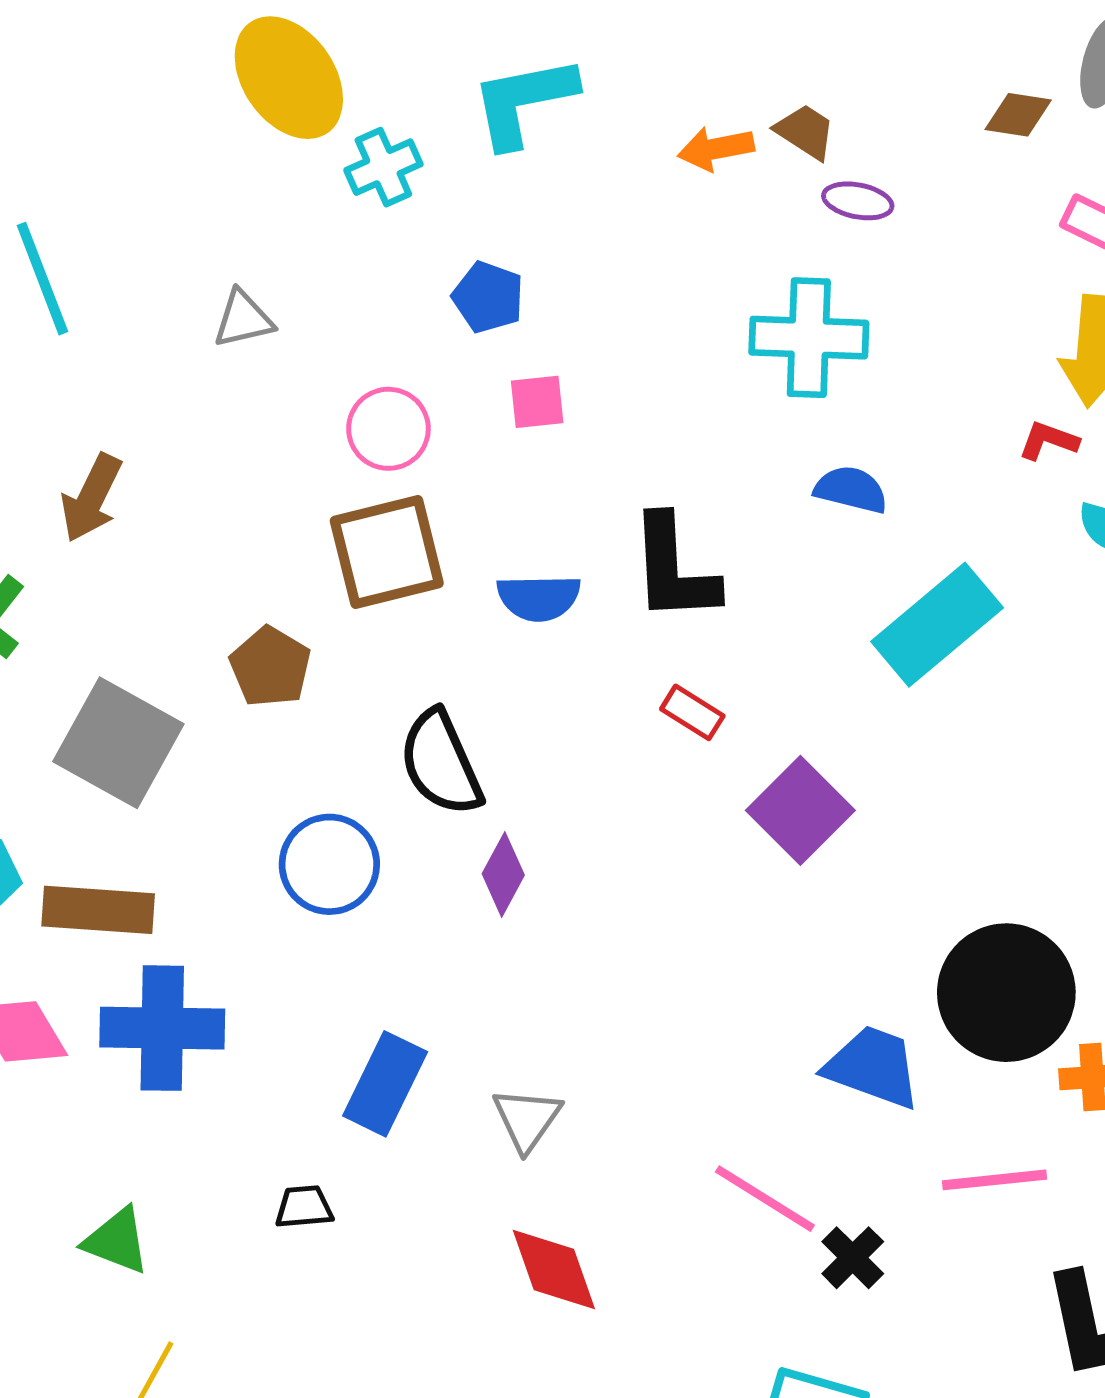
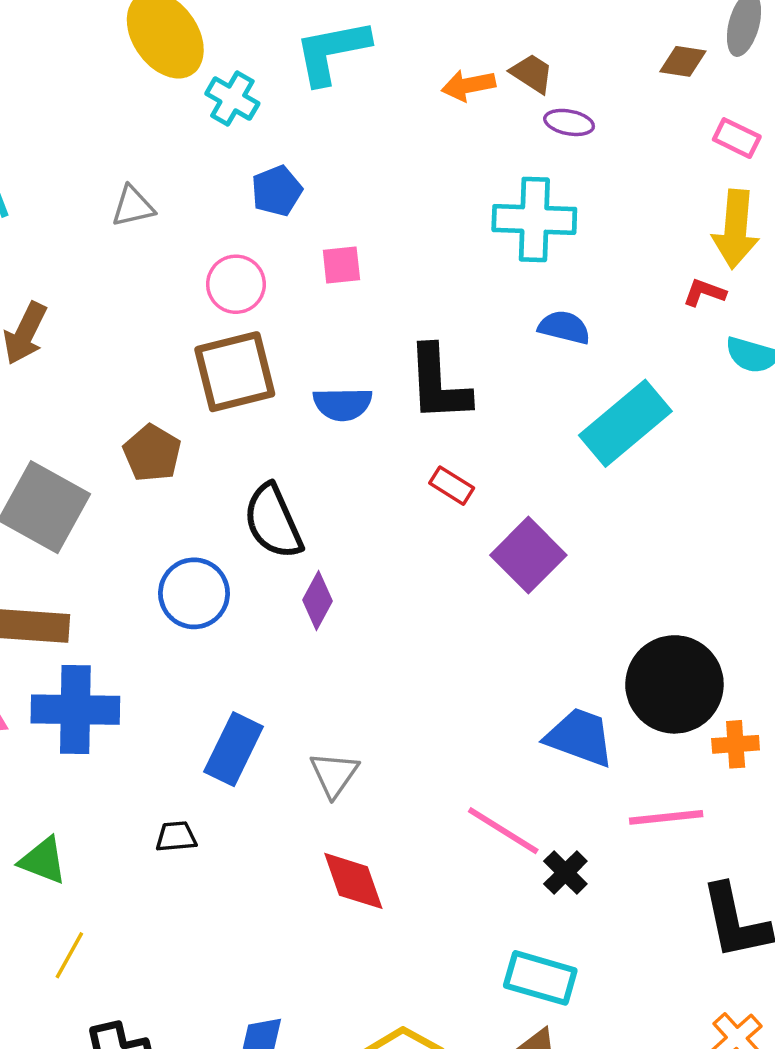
cyan cross: (383, 167) -> (232, 98), turned -36
blue pentagon: (488, 297) -> (277, 191), moved, turned 30

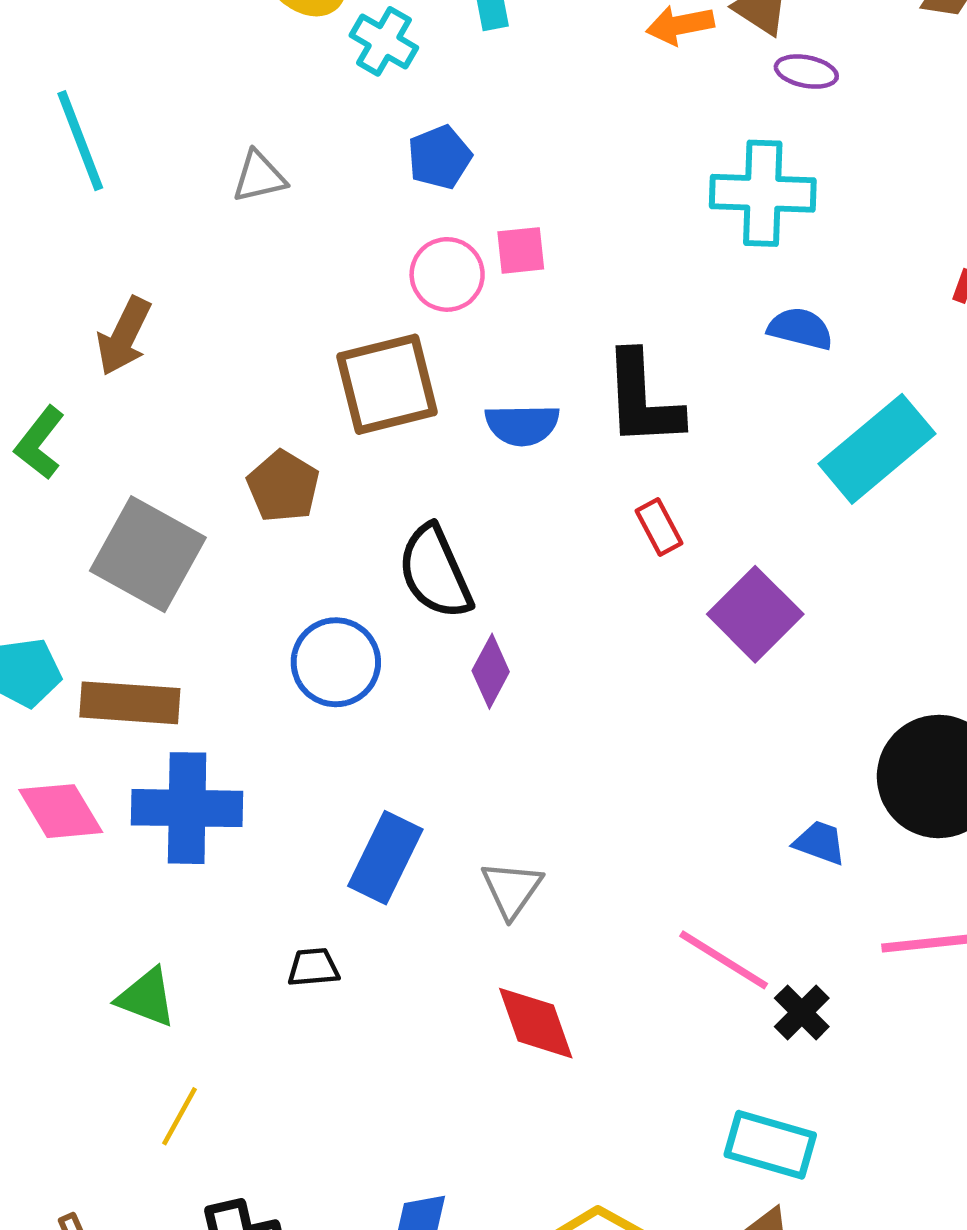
pink circle: (236, 284) -> (447, 274), moved
red rectangle: (452, 486) -> (659, 527), turned 30
blue trapezoid: (580, 737) -> (820, 843), size x0.6

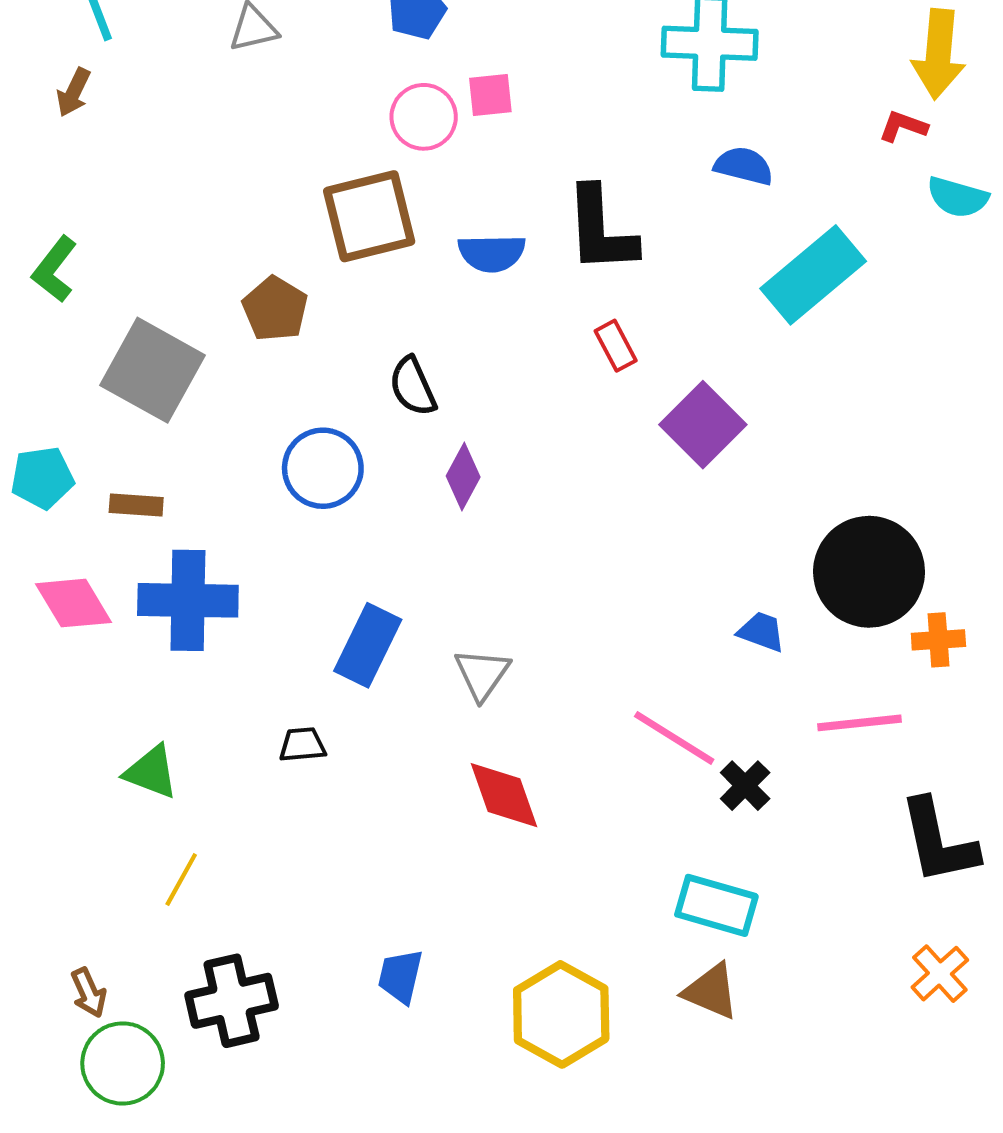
brown arrow: (124, 336) -> (74, 92), moved, size x0.7
black semicircle: (435, 572) -> (413, 387), size x0.7
brown rectangle: (130, 703) -> (136, 505), size x0.6

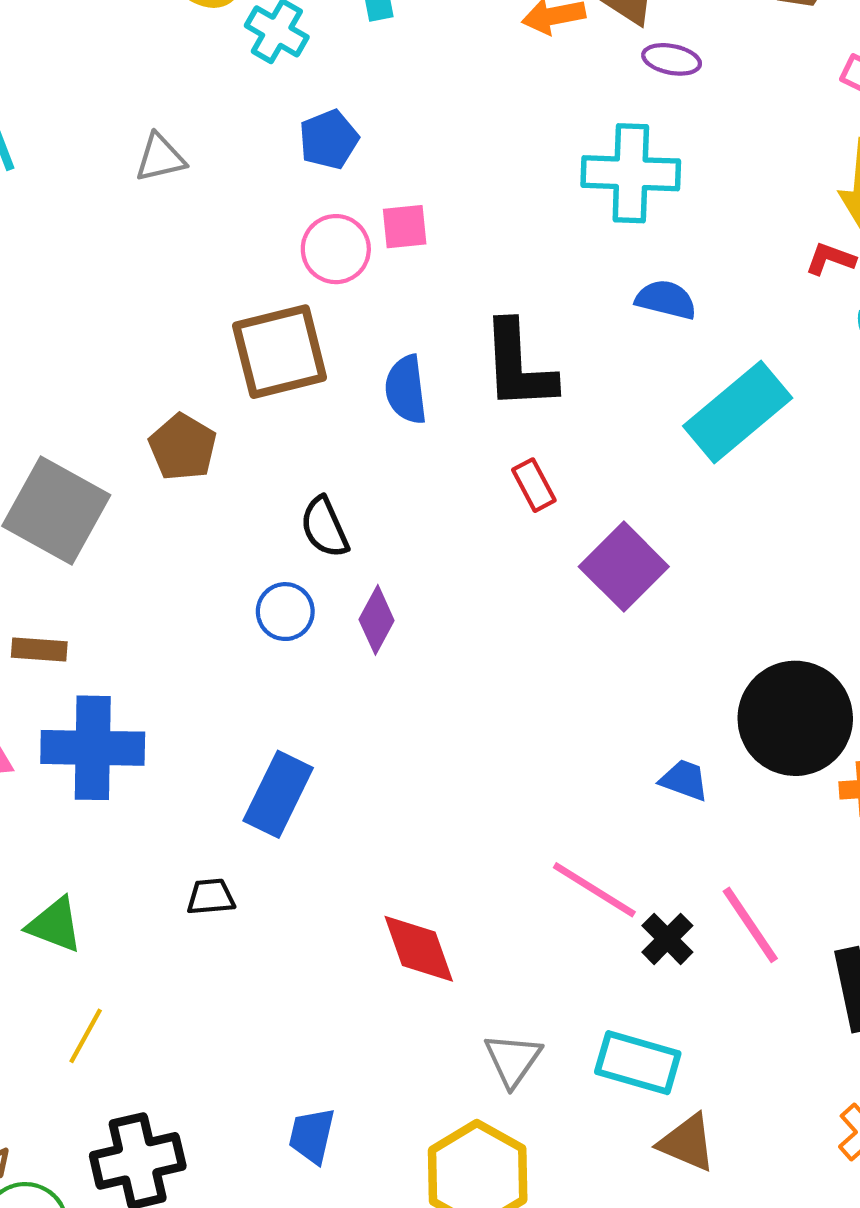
blue semicircle: (492, 253) -> (406, 390), turned 84
blue circle: (323, 468) -> (285, 612), moved, size x0.7
gray triangle: (482, 674) -> (513, 1060), moved
pink line: (859, 723) -> (750, 925), moved, turned 62
brown triangle: (711, 991) -> (687, 1143), moved

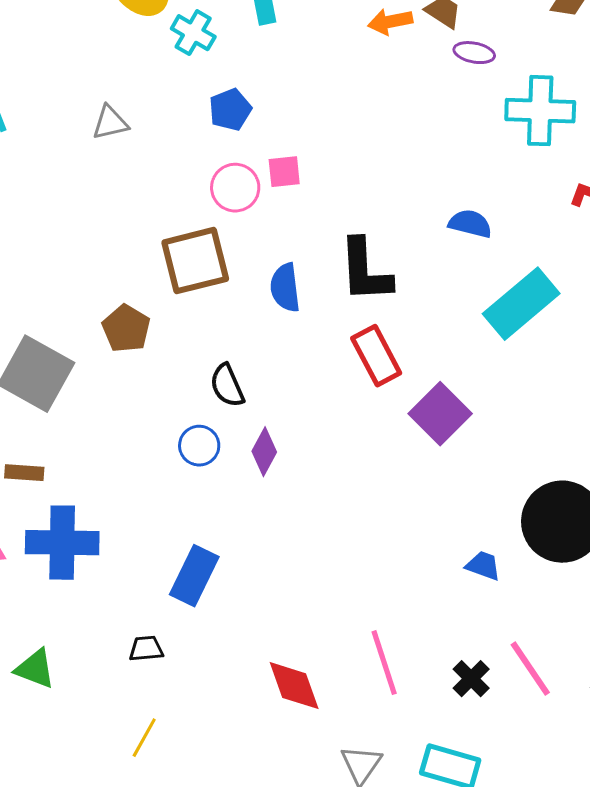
cyan cross: (631, 173) -> (540, 111), moved
red rectangle: (534, 485) -> (376, 356), size x1.6
pink line: (594, 890) -> (384, 663), moved, turned 40
yellow line: (86, 1036) -> (144, 738), moved

